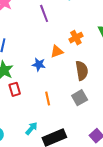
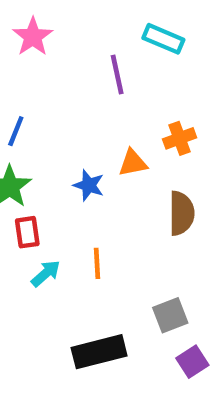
gray square: (80, 98) -> (170, 315), moved
cyan arrow: (31, 128) -> (46, 273), moved

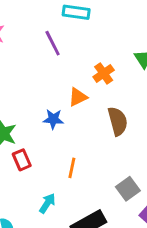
orange line: (97, 263) -> (72, 168), turned 30
cyan arrow: (46, 273) -> (47, 203), moved

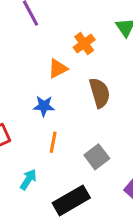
blue star: (53, 119) -> (44, 106), moved
gray square: (128, 189) -> (97, 157), moved

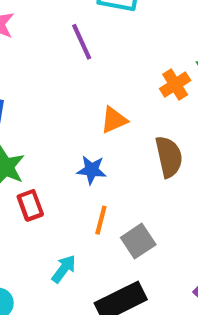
orange cross: (84, 44) -> (175, 85), moved
gray square: (97, 157) -> (138, 241), moved

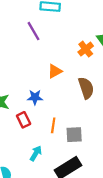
blue star: (92, 170) -> (35, 97), moved
red rectangle: (30, 205) -> (24, 120), moved
gray square: (138, 241) -> (74, 135), turned 36

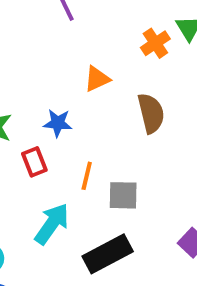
cyan arrow: (36, 153) -> (52, 224), size x1.5

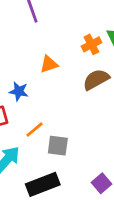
brown semicircle: (151, 113) -> (96, 80), moved, turned -112
orange line: (87, 176) -> (34, 130), turned 30

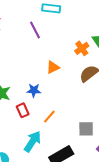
gray square: (58, 146) -> (86, 129), moved

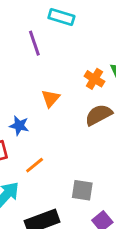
orange cross: (82, 48) -> (94, 79), turned -32
orange triangle: (53, 67) -> (51, 98), turned -32

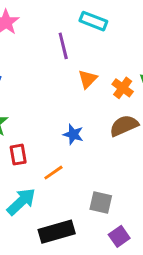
orange triangle: (51, 98) -> (88, 79), moved
blue star: (19, 126) -> (73, 134), moved

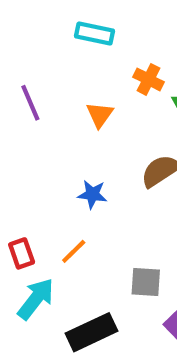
purple line: (63, 46) -> (30, 103), moved
orange cross: (123, 88) -> (148, 79), moved
red rectangle: (18, 155) -> (22, 253), moved

